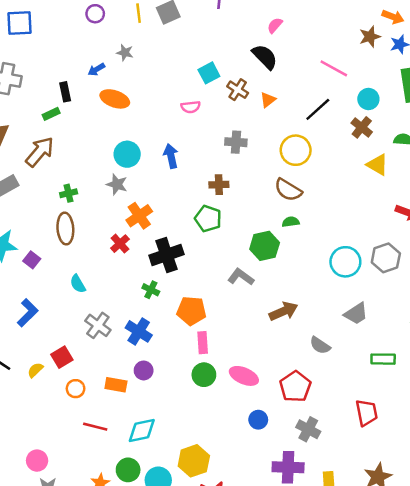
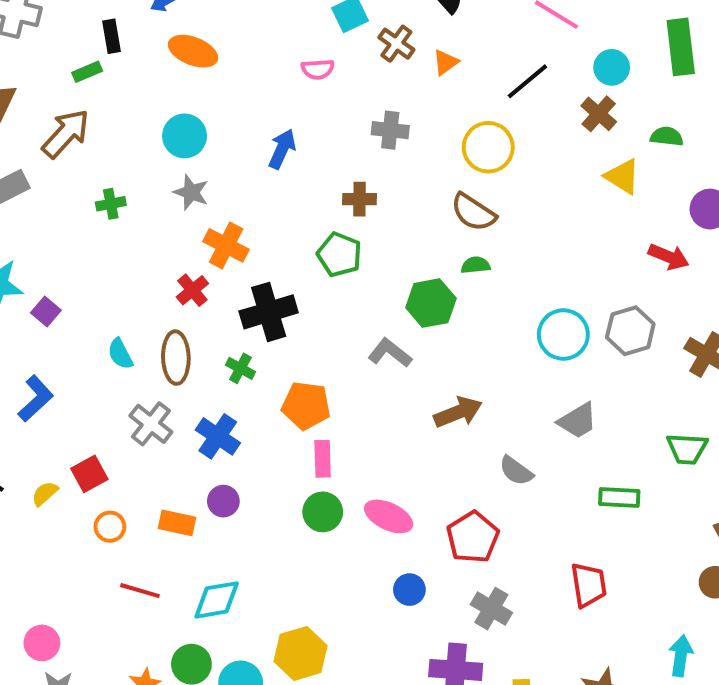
cyan circle: (127, 154) -> (185, 136), moved
blue arrow: (171, 156) -> (282, 149), turned 35
orange cross: (139, 216) -> (226, 245), turned -30
brown ellipse: (65, 229) -> (176, 358), moved

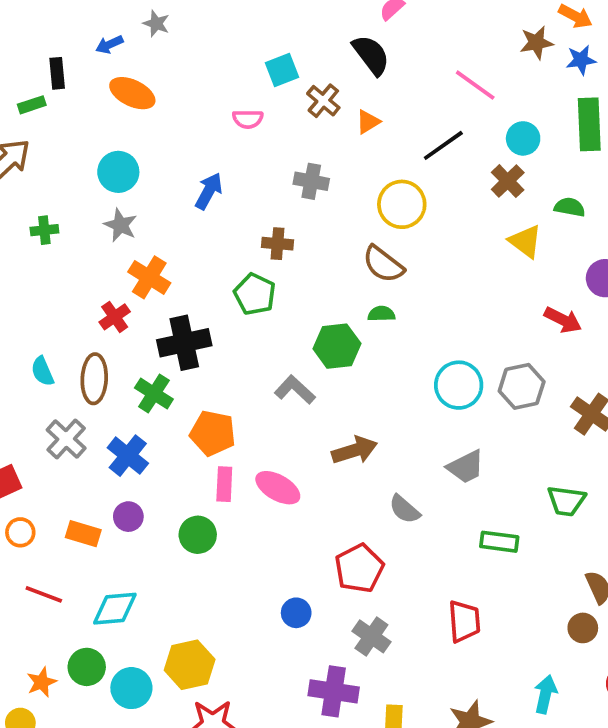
green cross: (240, 368) -> (154, 394), size x1.4
green circle: (323, 512) -> (198, 535), moved
pink ellipse: (389, 516) -> (278, 488), moved

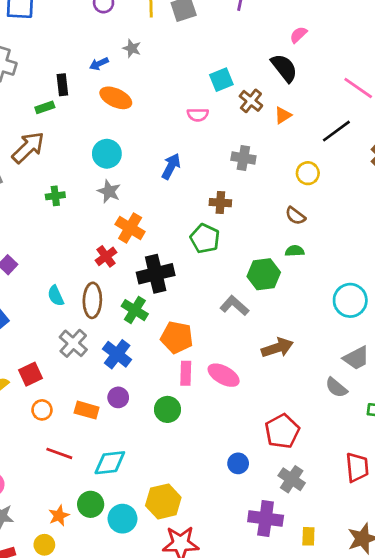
yellow circle: (402, 204) -> (308, 173), size x0.7
brown semicircle: (383, 264) -> (295, 216), size x0.7
gray semicircle: (405, 509) -> (336, 388), moved

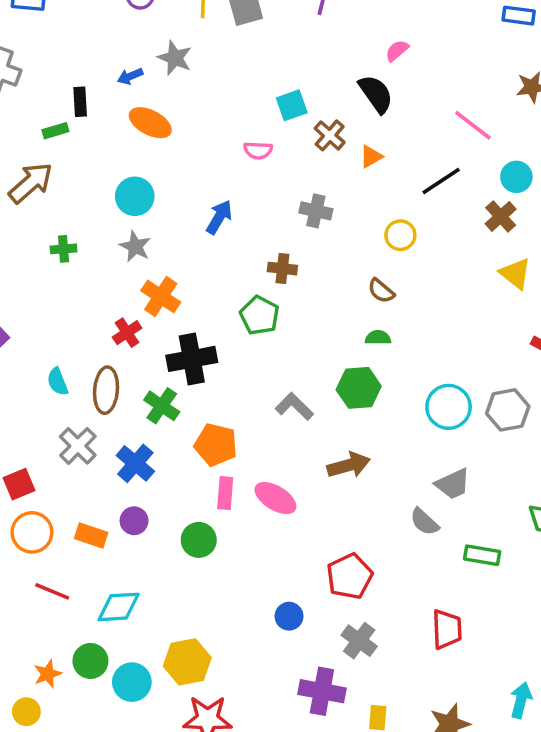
gray star: (132, 48) -> (175, 58), size x1.4
green hexagon: (264, 274) -> (359, 388), moved
orange circle: (42, 410) -> (32, 532), size x1.5

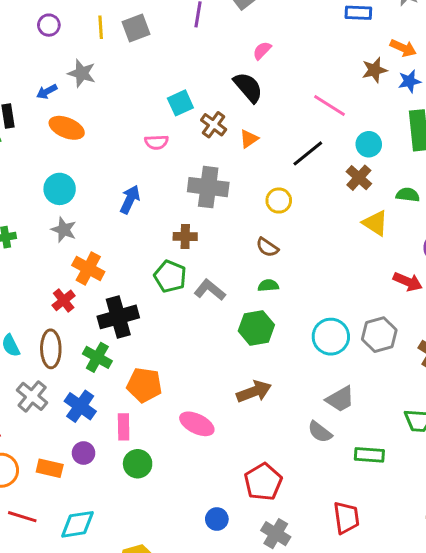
gray cross: (316, 211) -> (208, 187), size x1.5
gray L-shape: (294, 406) -> (210, 290), moved
pink rectangle: (225, 493) -> (124, 427), moved

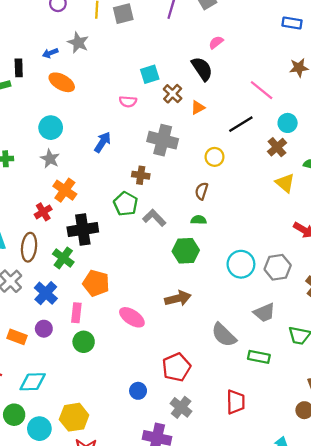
brown semicircle: (267, 247) -> (202, 191), turned 66
gray trapezoid: (340, 399) -> (264, 313), moved
gray semicircle: (320, 432) -> (224, 335), size x1.4

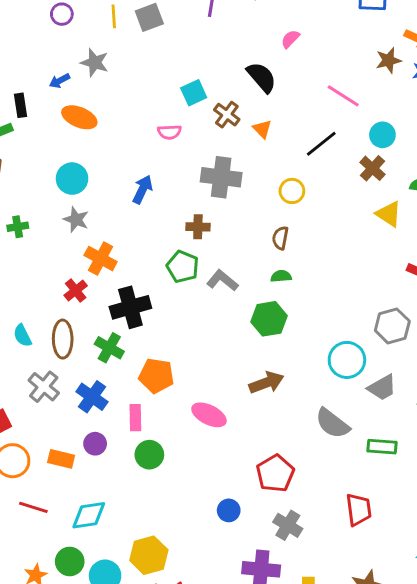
pink semicircle: (216, 42) -> (290, 39), moved
orange triangle: (198, 108) -> (262, 129), turned -40
cyan circle: (241, 264) -> (347, 360), moved

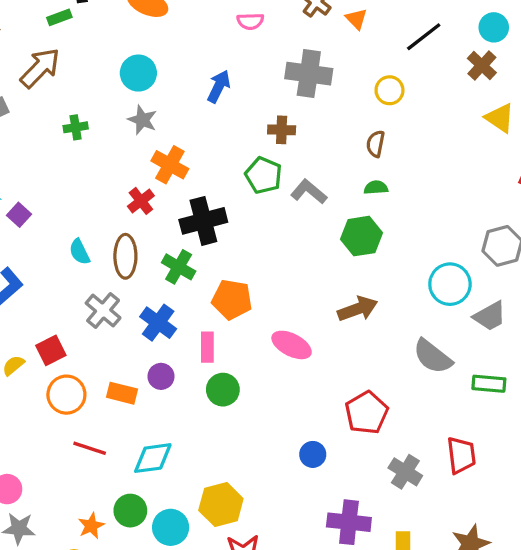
gray cross: (288, 525) -> (405, 472), moved

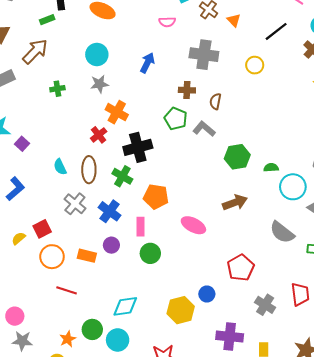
gray star: (142, 120) -> (99, 84), turned -30
brown semicircle: (376, 144) -> (215, 101), moved
green semicircle: (376, 188) -> (271, 168), moved
cyan diamond: (153, 458) -> (125, 306), moved
yellow hexagon: (221, 504) -> (181, 310), moved

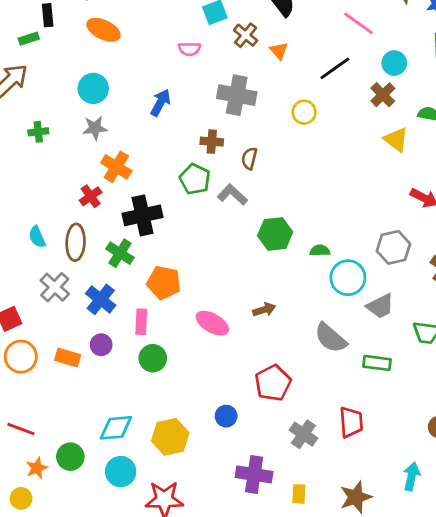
brown arrow: (235, 202) -> (264, 310), moved, size x0.7
red line: (67, 290) -> (21, 429), moved
yellow hexagon: (181, 310) -> (170, 437), moved
cyan circle: (118, 340) -> (121, 472), moved

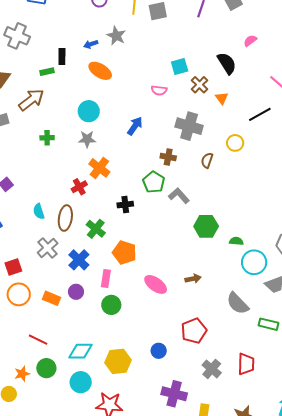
brown semicircle: (249, 158) -> (207, 160), moved
black cross: (143, 215) -> (125, 205), moved, size x0.6
red line: (21, 429) -> (38, 340), moved

